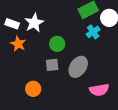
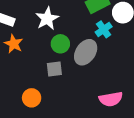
white star: (34, 23) -> (47, 19), moved
gray ellipse: (78, 67) -> (86, 52), moved

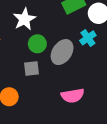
cyan cross: (104, 29) -> (88, 38), moved
pink semicircle: (111, 99) -> (73, 96), moved

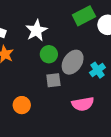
cyan cross: (88, 38) -> (97, 70), moved
gray square: (31, 69) -> (53, 80), moved

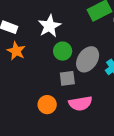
pink semicircle: (83, 104) -> (80, 103), moved
orange circle: (22, 105) -> (47, 105), moved

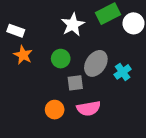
white star: (50, 26) -> (73, 25), moved
green circle: (63, 51) -> (61, 59), moved

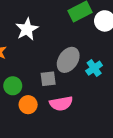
white star: (73, 25) -> (27, 29), moved
green circle: (61, 59) -> (13, 86), moved

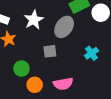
gray ellipse: (68, 60) -> (64, 27), moved
gray square: (48, 79) -> (50, 51), moved

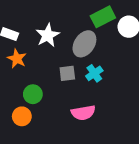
cyan cross: (92, 53) -> (94, 73), moved
orange circle: (35, 85) -> (22, 116), moved

